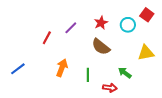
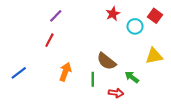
red star: (101, 23) -> (113, 14), moved
purple line: (71, 28) -> (56, 16), moved
brown semicircle: (101, 47) -> (106, 61), moved

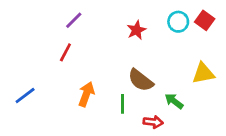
red star: (113, 14) -> (136, 30), moved
cyan circle: (135, 26) -> (178, 22), moved

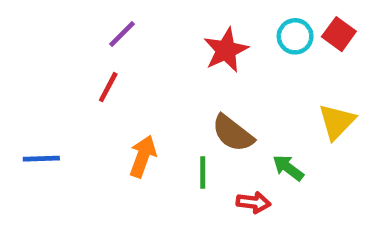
red star: (136, 30) -> (226, 50), size x1.4
yellow triangle: (203, 73) -> (337, 122), turned -35
blue line: (25, 96) -> (41, 159), turned 35

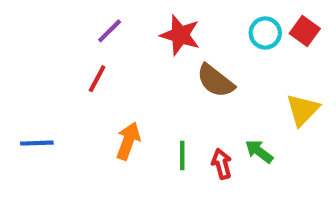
red star: (226, 50) -> (180, 35), moved, turned -30
brown semicircle: (233, 133) -> (215, 81), moved
red arrow: (254, 202) -> (222, 164), moved, turned -112

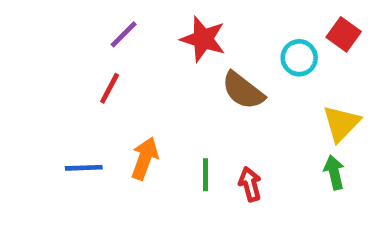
cyan circle: (265, 33) -> (299, 58), moved
blue line: (37, 143) -> (84, 168), moved
green arrow: (259, 151) -> (334, 172), moved, turned 40

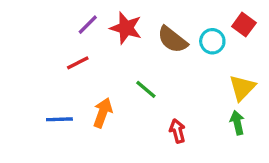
red star: (203, 39) -> (126, 28), moved
red line: (110, 88) -> (78, 63), turned 35
brown semicircle: (243, 91) -> (172, 40), moved
green line: (206, 175) -> (146, 89), moved, turned -50

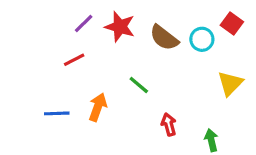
green arrow: (237, 123) -> (211, 140), moved

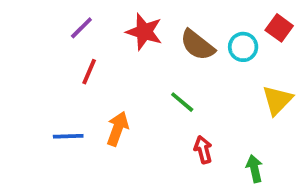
purple line: (84, 24) -> (81, 28), moved
red line: (74, 60) -> (89, 72), turned -40
green line: (139, 85) -> (182, 102), moved

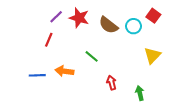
purple line: (81, 28) -> (56, 17), moved
green line: (182, 102) -> (92, 56), moved
orange arrow: (118, 129) -> (64, 71), turned -102

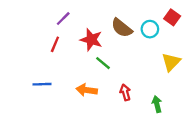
red star: (79, 18) -> (91, 40), moved
orange arrow: (64, 71) -> (87, 90), moved

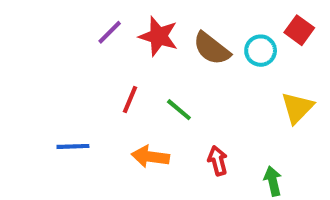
red star: (91, 40) -> (159, 36), moved
red line: (55, 44) -> (130, 100), moved

